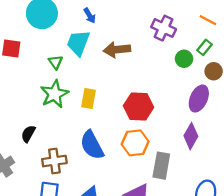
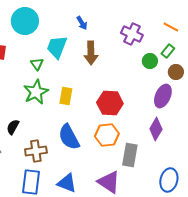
blue arrow: (90, 16) -> (82, 23), moved
brown arrow: (117, 50) -> (91, 53), turned -85

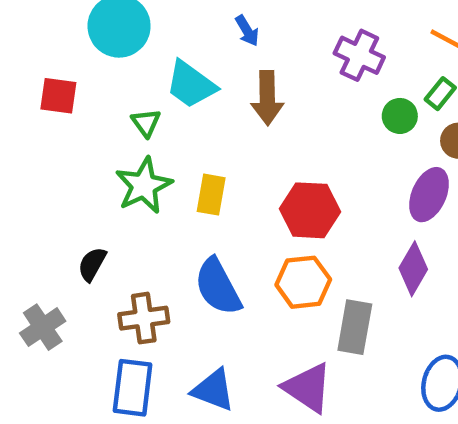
cyan trapezoid: (57, 47) -> (191, 85), turned -75

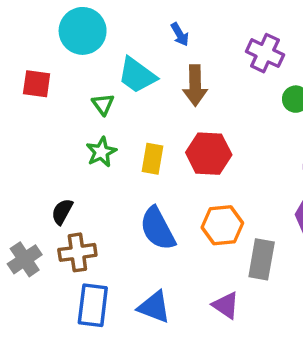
green star: (144, 186) -> (101, 152), size x0.7
red hexagon: (310, 210) -> (209, 154), moved
brown cross: (144, 318) -> (77, 252), moved
purple triangle: (308, 388) -> (226, 305), size x0.7

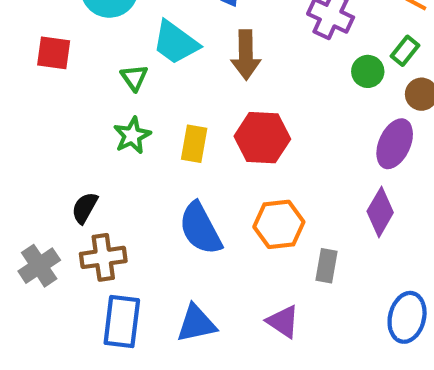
gray rectangle: (262, 259) -> (326, 266), size x0.7
blue triangle: (154, 307) -> (196, 324), turned -33

